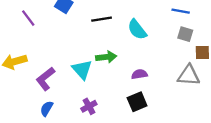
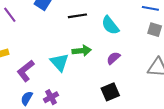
purple semicircle: (139, 74) -> (113, 58), moved, turned -32
purple cross: (89, 106) -> (51, 97), moved

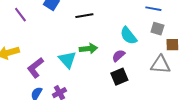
cyan semicircle: (110, 25) -> (128, 36), moved
black square: (110, 92) -> (119, 77), moved

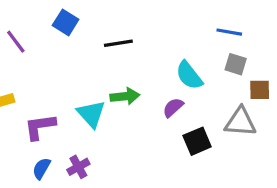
purple L-shape: (35, 68) -> (40, 127), turned 30
black square: (119, 77) -> (197, 141), moved

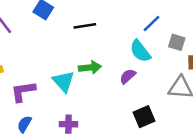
blue line: (229, 32) -> (152, 23), moved, turned -54
black square: (197, 141) -> (144, 117), moved
purple cross: (78, 167) -> (68, 124), moved, turned 30

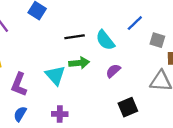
black line: (85, 26) -> (75, 37), moved
cyan semicircle: (140, 51) -> (105, 40), moved
purple L-shape: (23, 91) -> (19, 84), turned -60

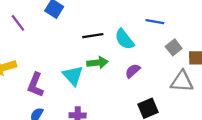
blue line: (135, 23) -> (155, 22), turned 54
gray square: (157, 40) -> (174, 47), moved, turned 35

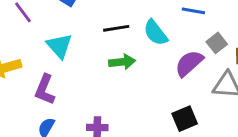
purple semicircle: (133, 71) -> (189, 63), moved, size x1.5
cyan triangle: (73, 76) -> (59, 46), moved

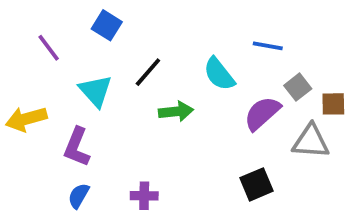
black line: (116, 28) -> (148, 72), moved, turned -40

